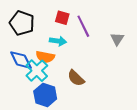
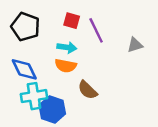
gray triangle: (117, 39) -> (135, 45), turned 40
orange semicircle: (45, 57) -> (66, 66), moved
cyan cross: (37, 71) -> (34, 96), moved, turned 35

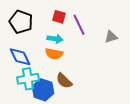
brown semicircle: (88, 90) -> (64, 81), moved

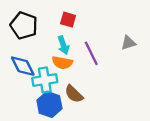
purple line: (79, 25) -> (91, 53), moved
cyan arrow: (55, 39) -> (63, 45), turned 63
cyan cross: (28, 79) -> (45, 80), moved

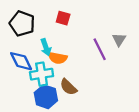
gray triangle: (128, 43) -> (119, 40), turned -40
cyan arrow: (63, 45) -> (46, 47), moved
purple line: (91, 53) -> (100, 49), moved

